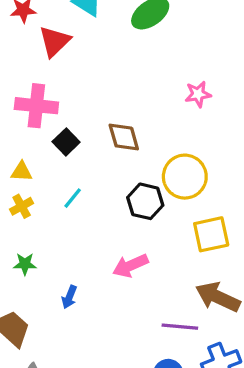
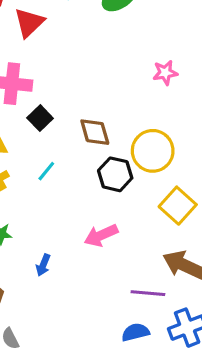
brown diamond: (124, 137) -> (95, 132), moved
yellow square: (211, 234) -> (178, 206), turned -36

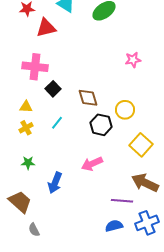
red triangle: (29, 23) -> (46, 28), turned 30
yellow circle: (153, 151) -> (125, 110), size x0.7
blue arrow: (43, 265) -> (55, 183), size x1.5

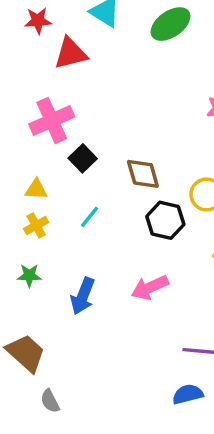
pink cross: (35, 67) -> (52, 120), turned -30
green star: (28, 163) -> (29, 275), moved
blue arrow: (55, 183) -> (83, 296), moved

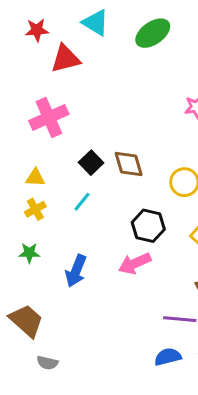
black square: (83, 158) -> (91, 163), moved
black hexagon: (165, 220) -> (148, 226), moved
gray semicircle: (50, 401) -> (47, 363), turned -50

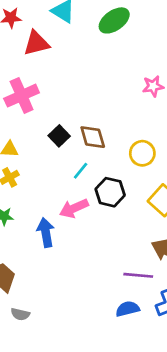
cyan line: (82, 202) -> (81, 171), moved
pink arrow: (135, 263) -> (74, 208), moved
blue arrow: (76, 271) -> (46, 232), turned 148

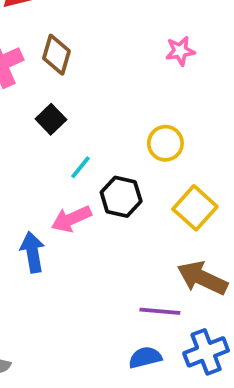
brown diamond: (93, 137) -> (56, 55), moved, turned 32

